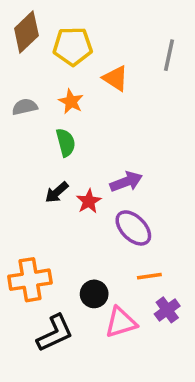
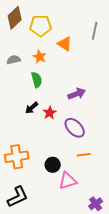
purple arrow: (126, 182) -> (77, 94), moved
purple cross: (167, 310) -> (96, 204), moved
black L-shape: (55, 333) -> (18, 197), moved

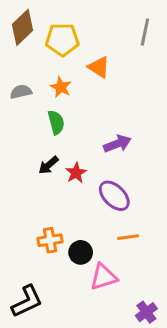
gray line: (95, 31) -> (145, 32), moved
orange cross: (17, 157) -> (50, 240), moved, size x0.7

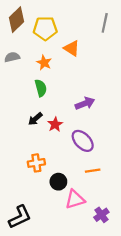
gray semicircle: (21, 92) -> (12, 57), moved
orange cross: (50, 240) -> (36, 163), moved
purple cross: (146, 312) -> (101, 215), moved

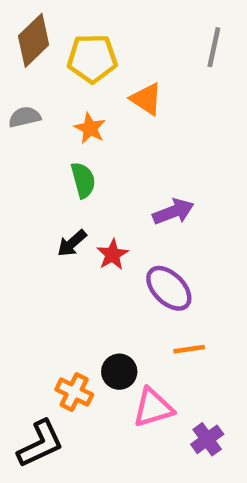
orange cross: (36, 163) -> (74, 392), moved, turned 35

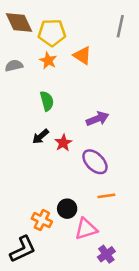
brown diamond: (34, 40) -> (19, 23), turned -72
orange star: (90, 128) -> (48, 60), moved
purple cross: (207, 439) -> (106, 254), moved

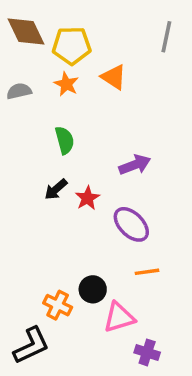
purple cross: (106, 254) -> (147, 352), turned -36

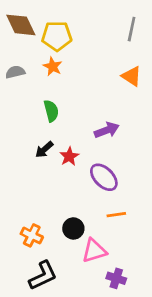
orange triangle: (114, 77) -> (132, 76), moved
orange cross: (58, 305) -> (32, 235), moved
black L-shape: (31, 345) -> (43, 276), moved

